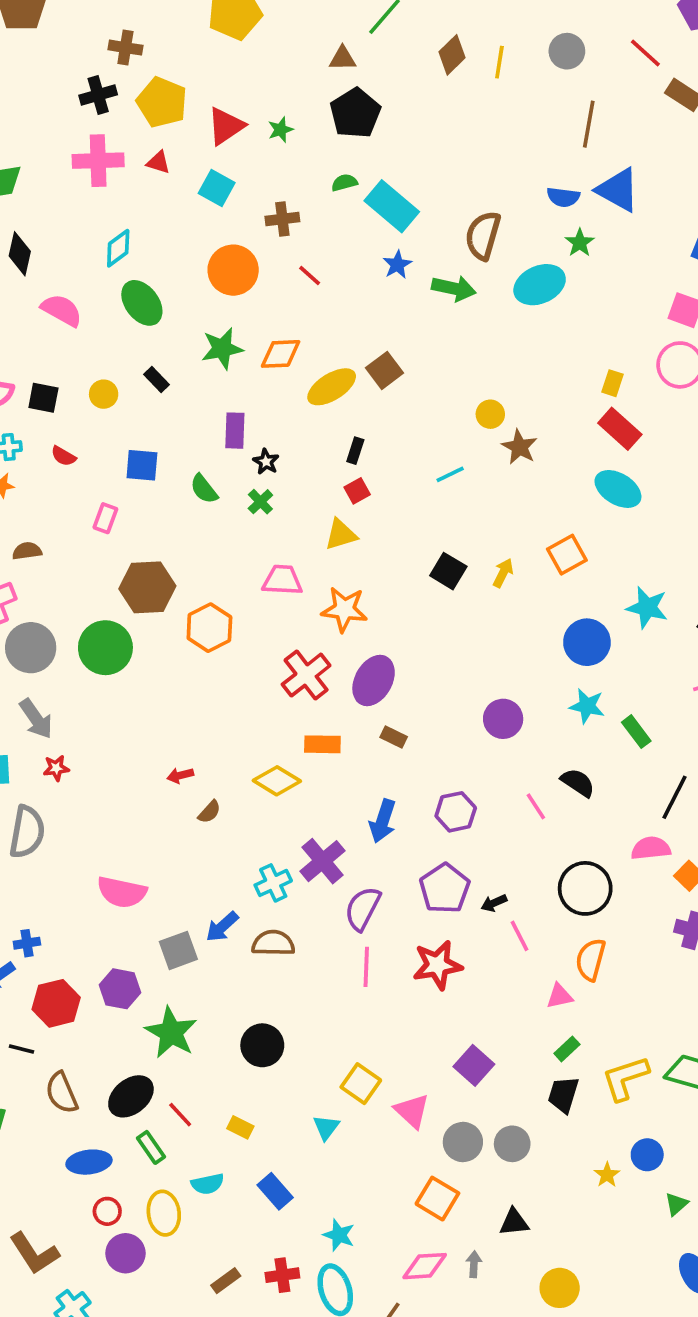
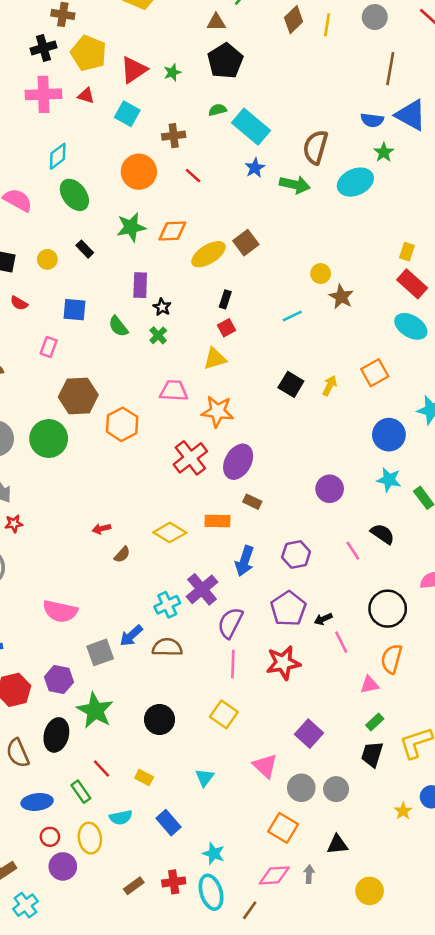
orange rectangle: (322, 744) -> (217, 521), moved
yellow square: (361, 1084) -> (224, 714), moved
black ellipse: (131, 1096) -> (56, 735), moved, turned -36

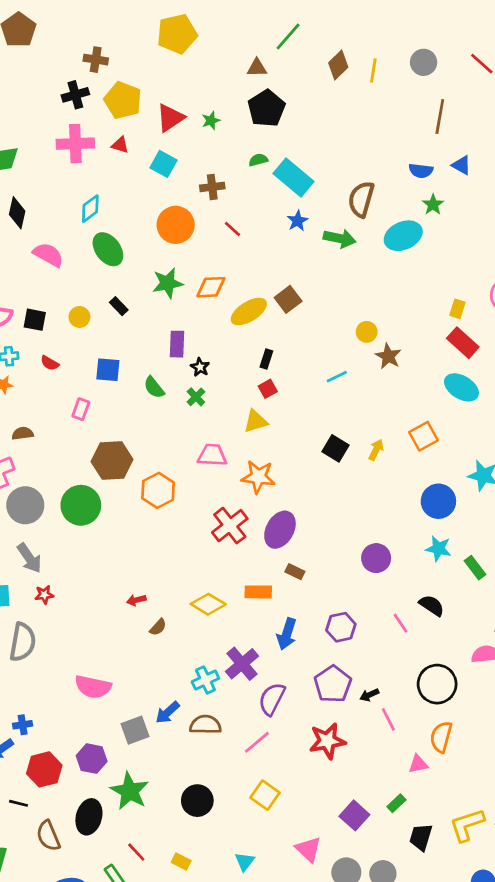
blue triangle: (411, 115) -> (461, 165), size x0.6
pink line: (233, 664) -> (257, 742), moved, turned 48
green rectangle: (375, 722) -> (396, 803), moved

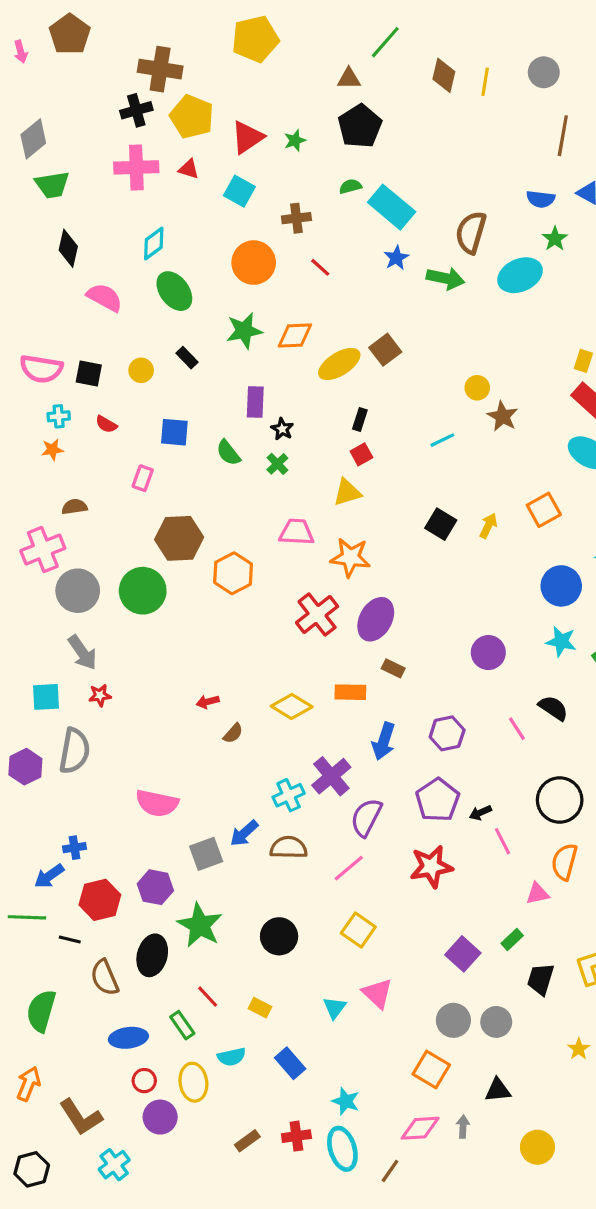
brown cross: (96, 60) -> (160, 69), size x1.5
brown diamond: (338, 65) -> (444, 75), turned -32
pink triangle: (308, 849) -> (377, 993), moved

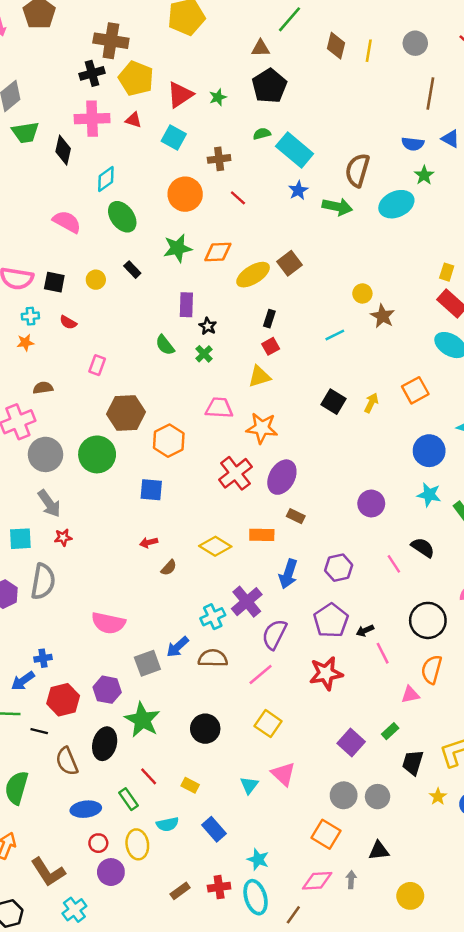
black diamond: (68, 248) -> (63, 150), moved
blue square: (174, 432) -> (151, 490), moved
yellow star: (579, 1049) -> (438, 797), moved

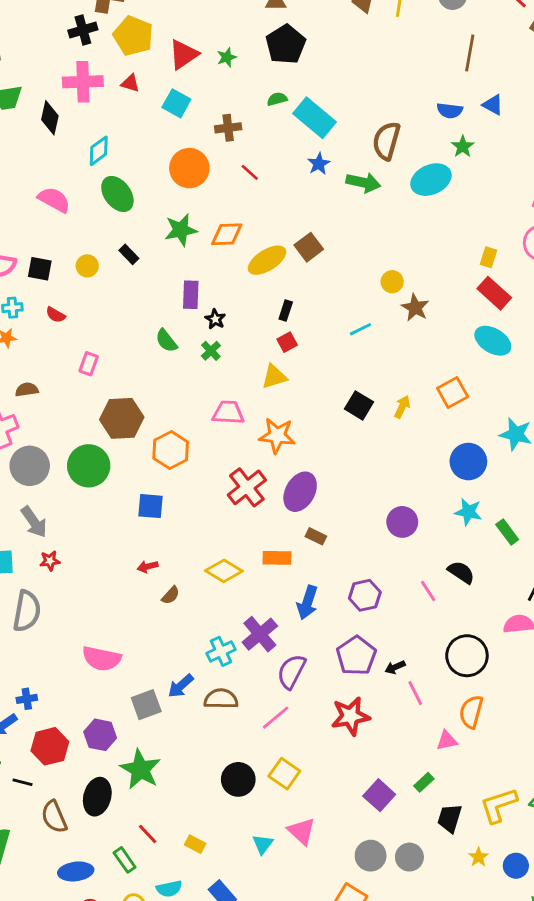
black circle: (205, 729) -> (238, 779), moved

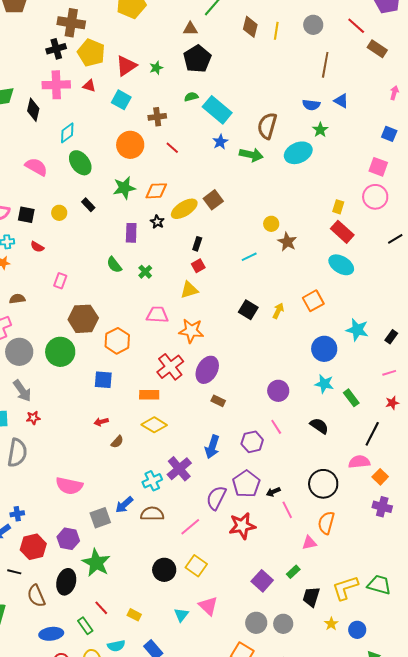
black star: (215, 319) -> (157, 222), moved
orange rectangle: (277, 558) -> (149, 395), moved
pink line: (428, 591) -> (276, 427), moved
purple semicircle: (291, 672) -> (216, 498), moved

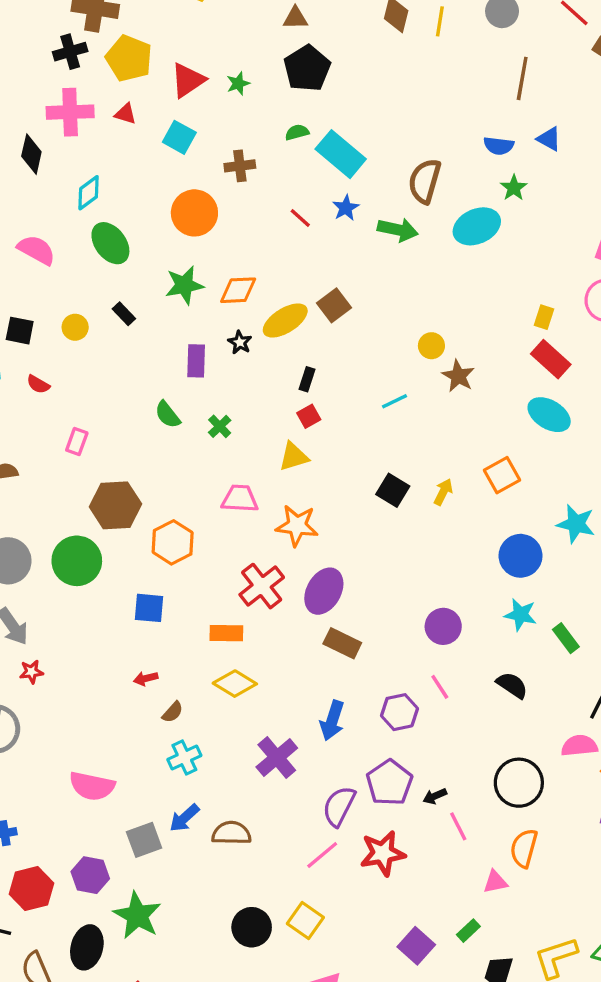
red line: (172, 148) -> (300, 218), moved
brown rectangle: (218, 401) -> (342, 643), size x1.5
cyan cross: (152, 481) -> (184, 757), moved
pink line: (190, 527) -> (322, 855), moved

